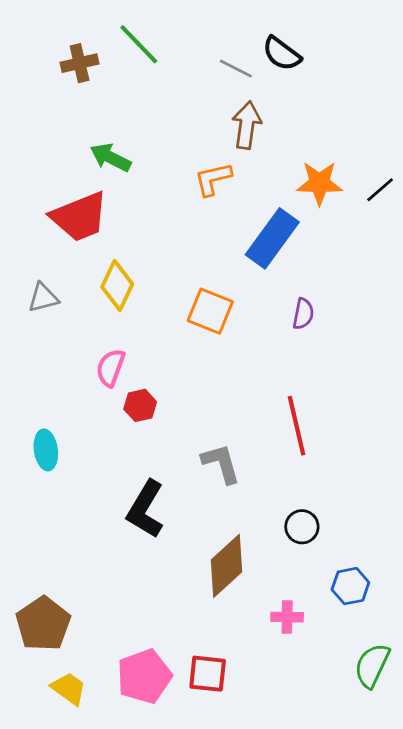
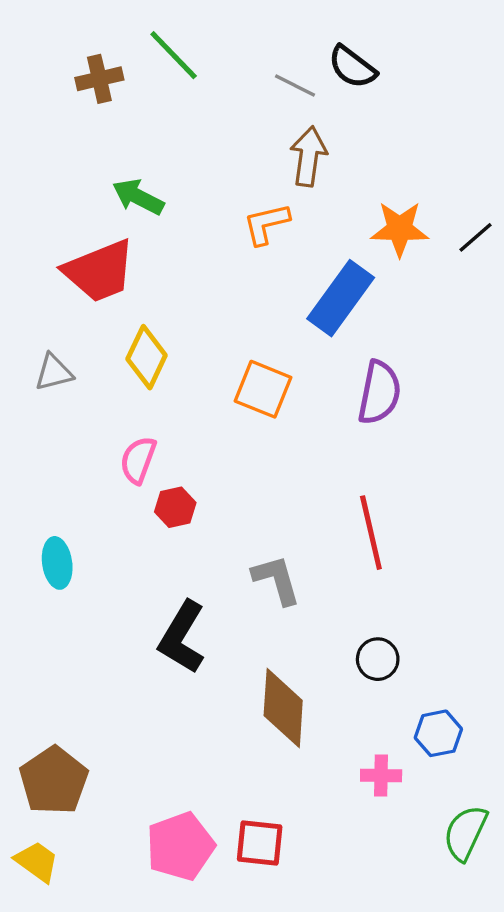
purple semicircle: (303, 314) -> (379, 393), size x1.6
brown diamond: (226, 566) -> (283, 708), turned -44
pink cross: (287, 617) -> (381, 776), moved
yellow trapezoid: (69, 688) -> (37, 862), moved

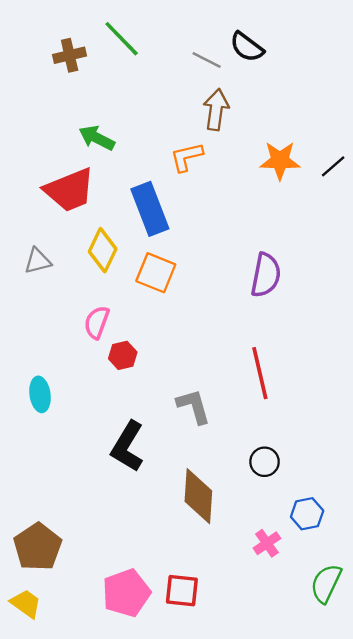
blue rectangle: (341, 298) -> (150, 209), moved, turned -57
orange square: (263, 389) -> (156, 273), moved
pink cross: (381, 776) -> (267, 543), turned -36

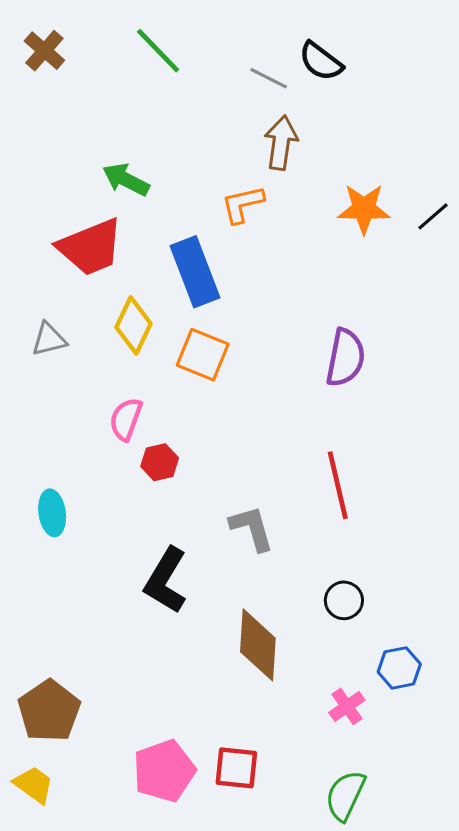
brown cross: (70, 55) -> (44, 51), moved, turned -36
green semicircle: (326, 583) -> (345, 795), moved

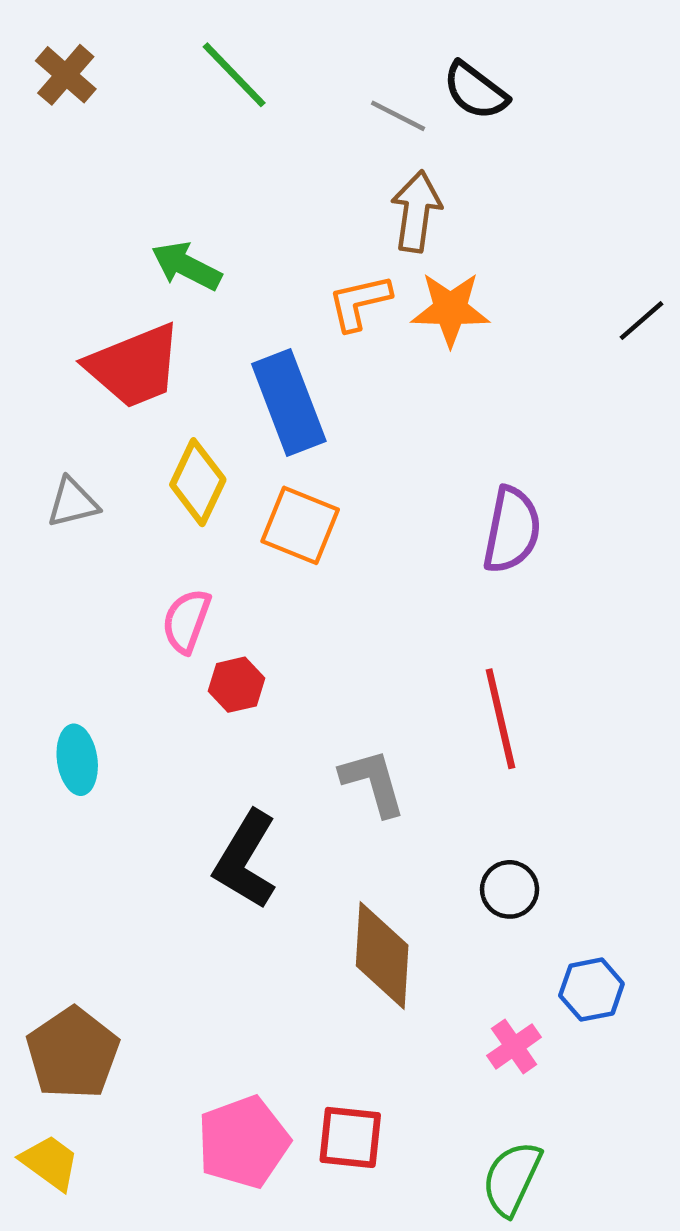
orange star: (364, 209) -> (450, 309), moved

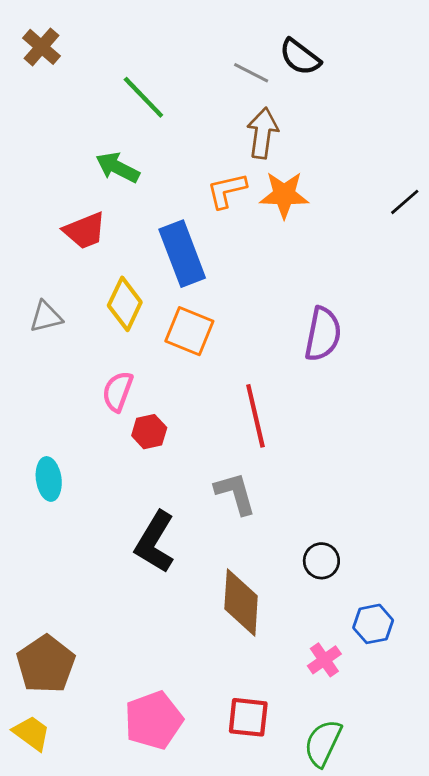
green line: (234, 75) -> (143, 97), moved
red trapezoid: (134, 366) -> (85, 231), size x0.7
red line: (500, 719) -> (255, 416), moved
red square: (350, 1137) -> (248, 717), moved

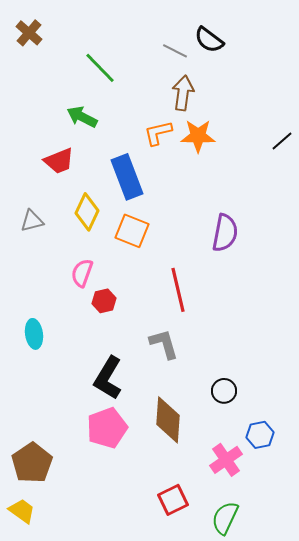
pink cross: (324, 660) -> (226, 460), size x1.4
red square: (248, 717) -> (173, 500), turned -32
pink pentagon: (153, 720) -> (107, 428), moved

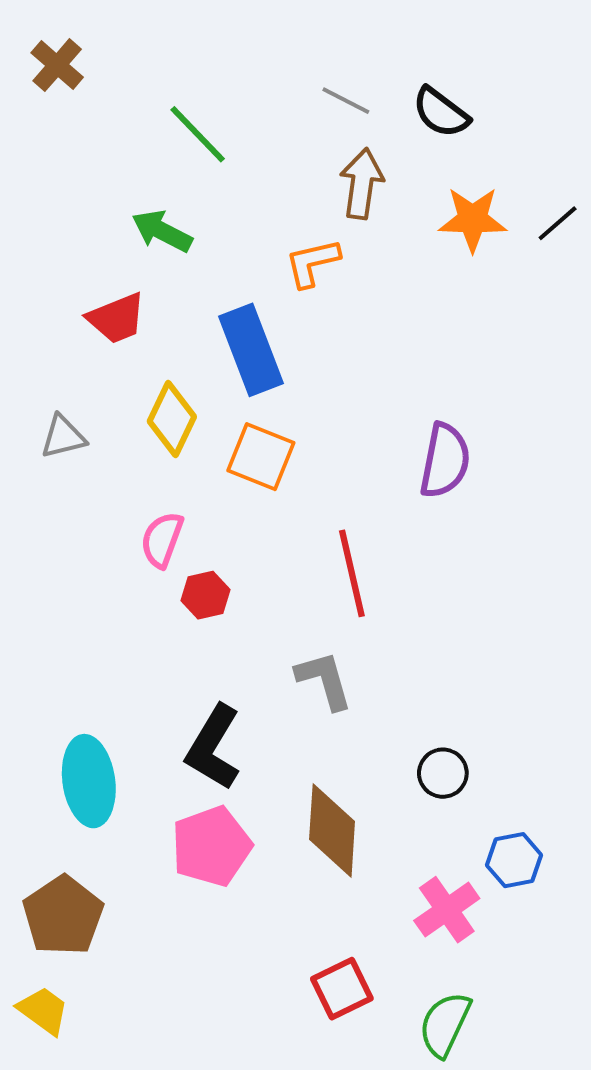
black semicircle: (209, 40) -> (441, 113), moved
orange star: (198, 136) -> (473, 219), moved
black line: (282, 141) -> (558, 223), moved
cyan ellipse: (34, 334) -> (89, 781), moved, size x1.5

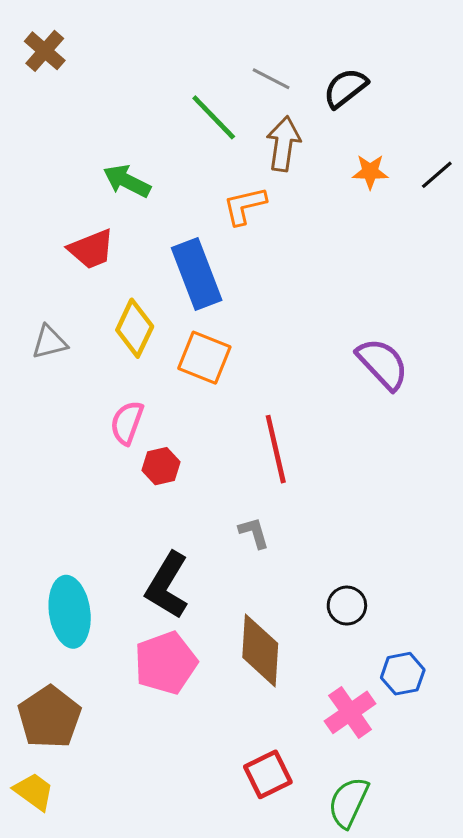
black semicircle: (441, 113) -> (345, 88), turned 105
green line: (198, 134) -> (214, 117), moved
orange star: (473, 219) -> (370, 172), size x0.7
purple semicircle: (445, 461) -> (383, 364), moved, turned -54
gray L-shape: (324, 680) -> (254, 533), size x0.7

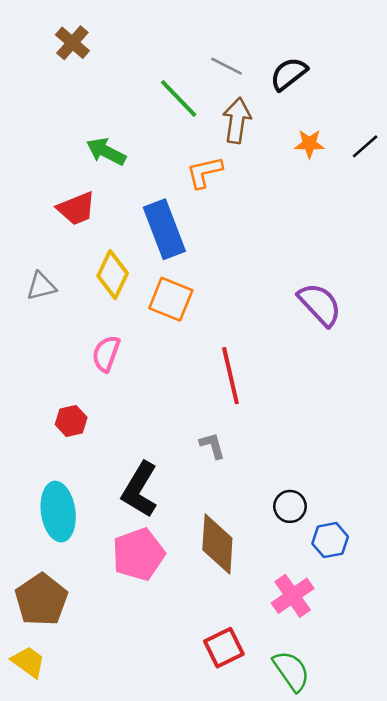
brown cross: (45, 51) -> (72, 43), moved
red hexagon: (161, 466) -> (71, 421), moved
blue hexagon: (403, 674) -> (330, 540), moved
green semicircle: (348, 802) -> (291, 671), turned 120

